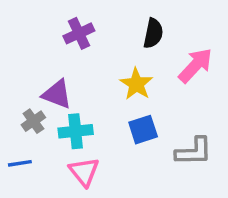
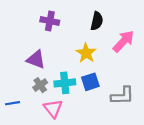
purple cross: (79, 33) -> (50, 21), turned 36
gray cross: (33, 121) -> (40, 85), moved
cyan cross: (76, 131) -> (65, 83), moved

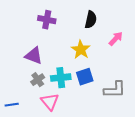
pink arrow: (123, 41) -> (116, 39), size x0.7
blue line: (12, 103) -> (12, 105), moved

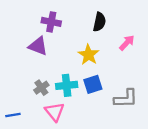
purple triangle: (34, 56) -> (38, 46), moved

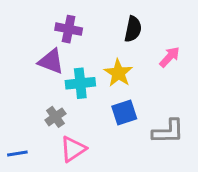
cyan cross: (67, 85) -> (80, 83), moved
pink triangle: (55, 112) -> (73, 149), turned 35

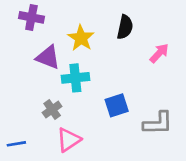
purple cross: (69, 29) -> (31, 17), moved
yellow star: (118, 73) -> (81, 38), moved

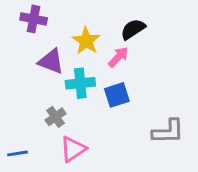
black semicircle: (125, 27) -> (133, 29), turned -135
pink arrow: (159, 53) -> (118, 57), moved
blue square: (117, 105) -> (117, 95), moved

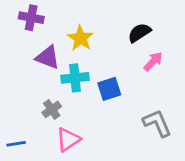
black semicircle: (133, 29) -> (139, 33), moved
pink arrow: (118, 57) -> (153, 61), moved
gray L-shape: (168, 131) -> (157, 123), turned -112

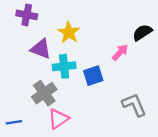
black semicircle: (139, 33) -> (142, 32), moved
pink arrow: (153, 61) -> (120, 52), moved
gray cross: (52, 109) -> (44, 93), size x1.5

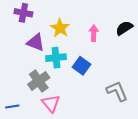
pink arrow: (120, 52) -> (94, 33), moved, turned -42
blue square: (93, 76) -> (81, 66), turned -36
pink triangle: (58, 119) -> (51, 103), turned -36

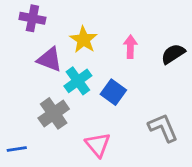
black semicircle: (124, 28) -> (173, 54), moved
cyan cross: (56, 58) -> (78, 81), turned -30
pink triangle: (51, 103) -> (98, 145), moved

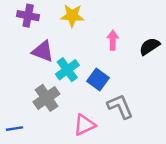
yellow star: (84, 40) -> (72, 16), moved, turned -30
gray L-shape: (163, 128) -> (120, 107), moved
pink triangle: (98, 145) -> (85, 125), turned 45

